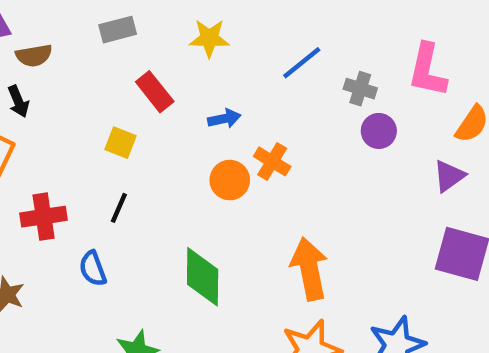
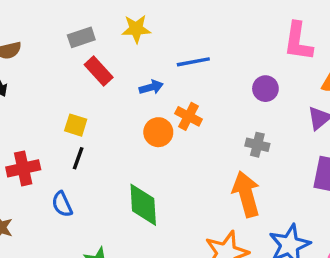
gray rectangle: (118, 30) -> (81, 37), moved
blue line: (302, 63) -> (193, 62), moved, turned 32
gray cross: (360, 89) -> (257, 145), moved
yellow square: (120, 143) -> (76, 125), moved
orange arrow: (309, 269) -> (246, 194), moved

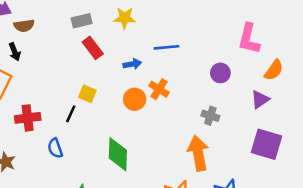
yellow square: (76, 125) -> (87, 94), moved

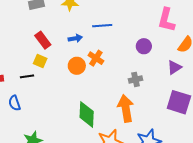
red rectangle: (93, 48) -> (43, 40), moved
black line: (71, 114) -> (27, 76), turned 56
gray cross: (210, 116) -> (136, 79), turned -32
green diamond: (118, 154) -> (87, 114), moved

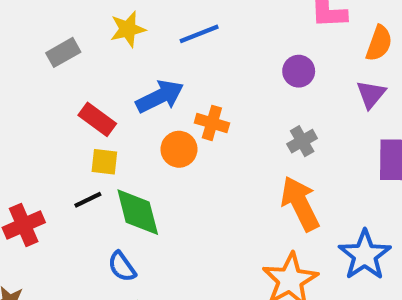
blue line: (102, 26) -> (199, 34), moved
blue arrow: (75, 38) -> (160, 96), size x1.6
blue semicircle: (14, 103) -> (122, 267), moved
green diamond: (87, 114) -> (138, 212), moved

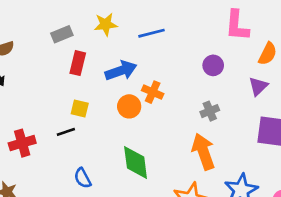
red rectangle: (97, 119) -> (78, 63), moved, turned 60
green diamond: (138, 212) -> (136, 162), moved

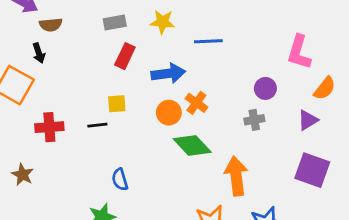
yellow square: (80, 109) -> (117, 104), turned -30
gray cross: (210, 111) -> (254, 120), moved
green diamond: (136, 162) -> (192, 145), moved, turned -48
blue semicircle: (83, 178) -> (120, 179), moved

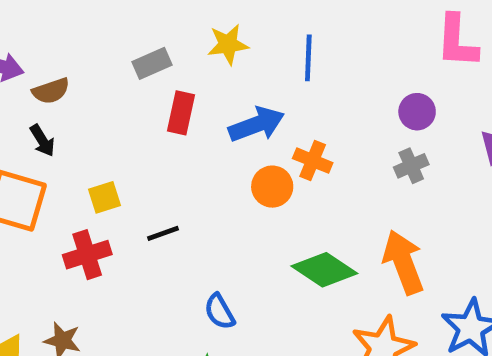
blue line: (208, 41) -> (308, 58), turned -72
yellow square: (117, 104) -> (105, 197), moved
green diamond: (192, 145) -> (324, 270), moved

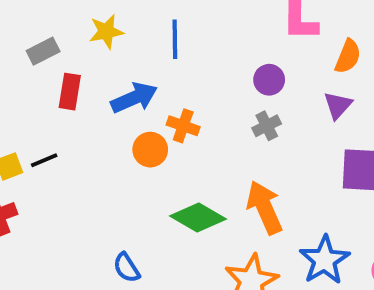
black line: (163, 233) -> (44, 160), moved
blue semicircle: (220, 312) -> (127, 268), moved

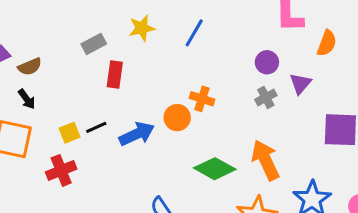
blue line: (175, 39) -> (194, 33), turned 32
blue arrow: (134, 98) -> (137, 134), moved
purple triangle: (338, 105) -> (300, 83), moved

